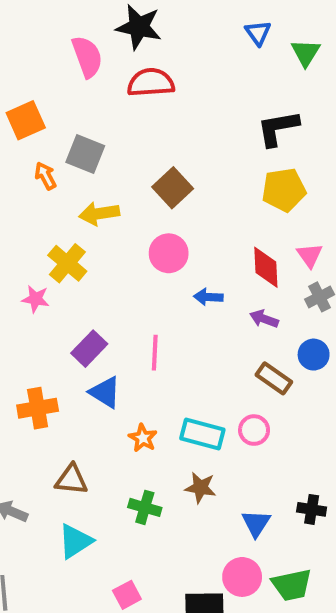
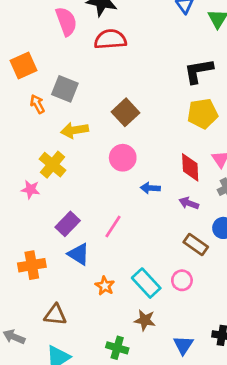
pink line: (155, 353) -> (113, 227), turned 30
cyan rectangle: (202, 434) -> (146, 283), turned 32
green cross: (145, 507) -> (117, 348), moved

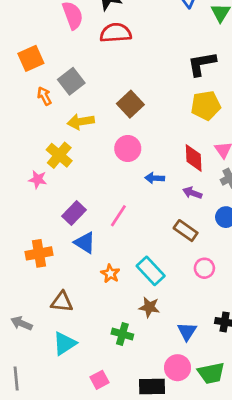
gray square: (65, 89) -> (71, 81), turned 30
brown rectangle: (196, 245) -> (186, 231), moved
pink circle: (182, 280) -> (204, 268), moved

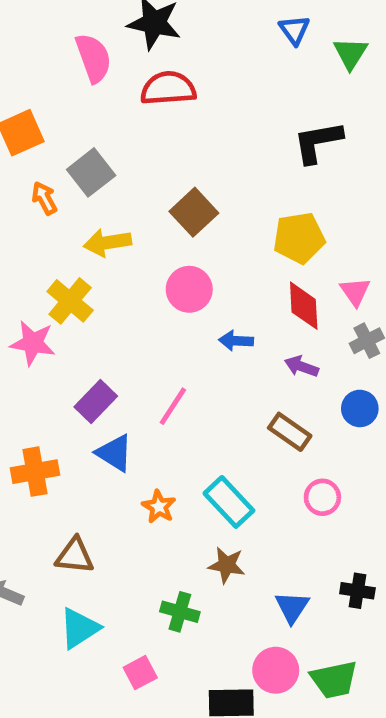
yellow pentagon: (206, 105) -> (299, 238), moved
pink star: (38, 179) -> (33, 343), size x1.4
pink square: (100, 380) -> (140, 673), moved

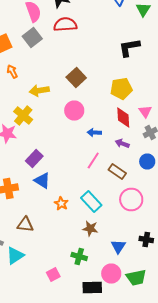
gray square: (91, 172) -> (32, 38), moved
pink line: (173, 406) -> (93, 160), moved
pink circle: (322, 497) -> (131, 200), size x1.5
green cross: (180, 612) -> (79, 256), moved
cyan triangle: (79, 628) -> (15, 256), moved

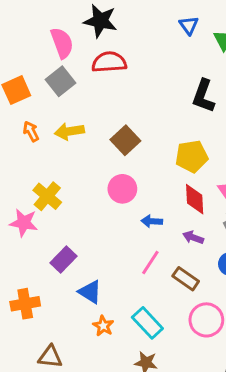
black L-shape: (129, 48) -> (203, 96), turned -60
yellow arrow: (39, 90) -> (69, 131), moved
blue triangle: (42, 180) -> (90, 292), moved

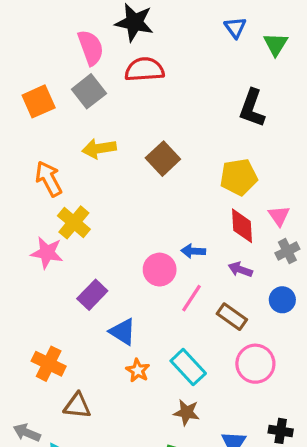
orange arrow: (31, 131) -> (49, 179), moved, size x1.5
pink circle: (122, 189) -> (160, 270), moved
orange cross: (25, 304) -> (49, 364), moved, turned 36

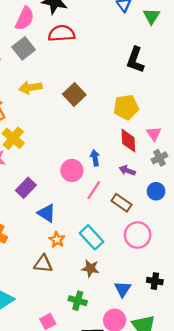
pink semicircle: (91, 48) -> (25, 18), turned 45
blue arrow: (193, 251) -> (95, 158), turned 77
brown triangle: (77, 406) -> (43, 264), moved

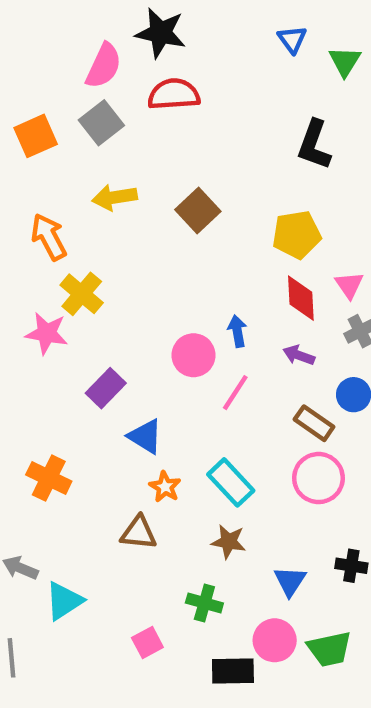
brown rectangle: (121, 203) -> (314, 423), moved

